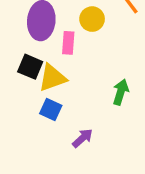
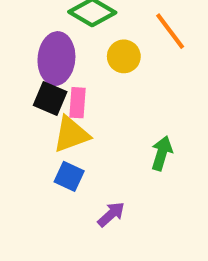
pink rectangle: (68, 43) -> (77, 103), moved
black square: (30, 67) -> (50, 99), moved

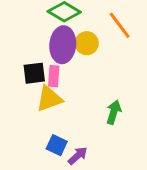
purple ellipse: (56, 59) -> (63, 45), moved
black square: (50, 99) -> (34, 73), turned -30
blue square: (69, 176) -> (57, 145), moved

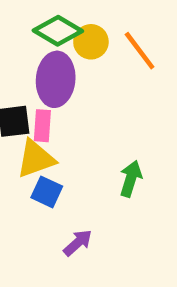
yellow circle: (87, 43) -> (91, 42), moved
blue square: (57, 145) -> (47, 192), moved

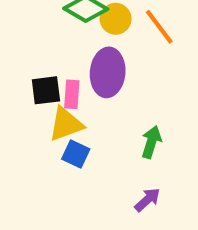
purple ellipse: (56, 79) -> (108, 72), moved
purple arrow: (78, 243) -> (147, 200), moved

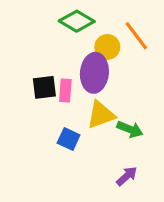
yellow circle: (116, 19) -> (107, 47), moved
yellow triangle: (66, 124) -> (101, 115), moved
green arrow: (151, 142) -> (130, 129), turned 95

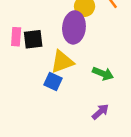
pink rectangle: (65, 91) -> (16, 37), moved
yellow triangle: (101, 115) -> (62, 62), moved

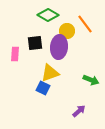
black square: (33, 39) -> (35, 43), moved
green arrow: (103, 74) -> (91, 80), moved

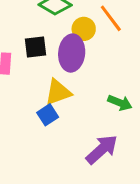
blue square: (43, 88) -> (48, 115), turned 32
purple arrow: (79, 111) -> (102, 149), size x1.6

